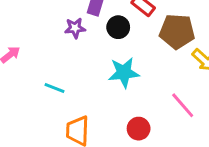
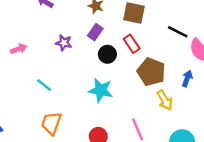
purple star: (75, 28) -> (64, 43), moved

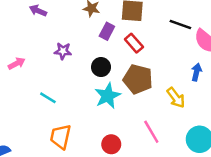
purple rectangle: (95, 32) -> (107, 31), moved
black circle: (107, 54) -> (101, 67), moved
brown pentagon: (151, 72) -> (138, 79), moved
cyan star: (101, 90) -> (108, 96), turned -30

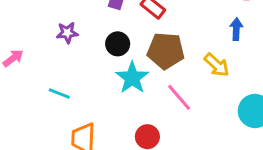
pink line: (151, 132) -> (179, 97), moved

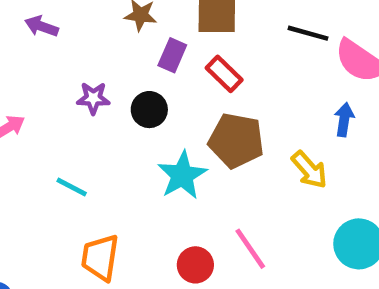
black circle: (118, 44) -> (149, 110), moved
pink line: (179, 97) -> (250, 249), moved

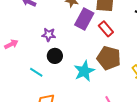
purple rectangle: (172, 55) -> (84, 19), size x1.5
black circle: (149, 110) -> (55, 56), moved

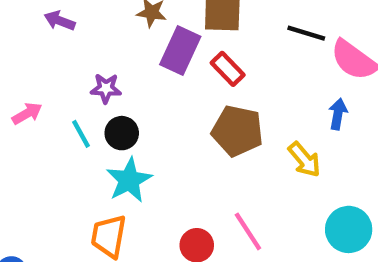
cyan star: (84, 71) -> (129, 180), moved
cyan line: (36, 72) -> (81, 134), moved, turned 32

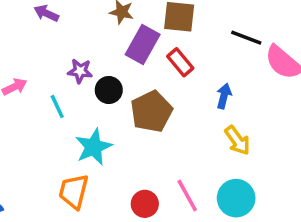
blue arrow: (338, 114) -> (224, 96), moved
brown pentagon: (237, 131) -> (151, 111), moved, turned 30
black circle: (122, 133) -> (109, 90), moved
cyan circle: (349, 229) -> (236, 198), moved

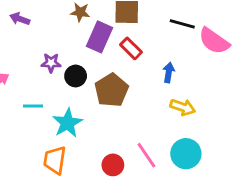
cyan line: (57, 107) -> (33, 106), moved, turned -60
yellow arrow: (237, 140) -> (183, 107), turned -30

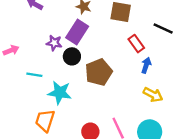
purple rectangle: (99, 37) -> (77, 32), moved
red rectangle: (131, 48) -> (136, 44), moved
cyan star: (67, 123) -> (60, 93), turned 30

